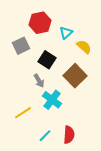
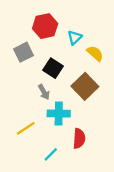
cyan cross: (52, 100) -> (59, 114), turned -36
red semicircle: (69, 135) -> (79, 138), moved

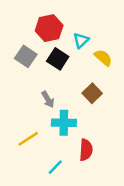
gray square: (24, 52) -> (26, 56), turned -30
black square: (53, 68) -> (58, 59), moved
brown square: (85, 86) -> (92, 93), size x0.7

